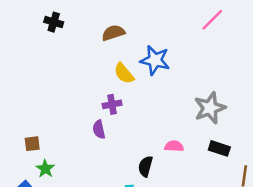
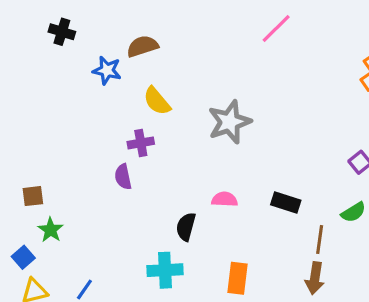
blue star: (155, 60) -> (107, 70), moved, size x0.7
gray star: (210, 108) -> (229, 122), moved

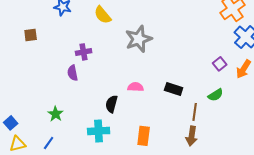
yellow semicircle: (157, 101) -> (103, 15), moved
brown square: (33, 196) -> (31, 35), moved
green star: (51, 230) -> (56, 114), moved

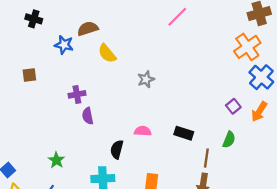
gray star: (139, 39) -> (146, 79), size x0.6
purple cross: (84, 52) -> (77, 94), moved
purple semicircle: (73, 73) -> (88, 116), moved
green semicircle: (216, 95) -> (229, 140), turned -35

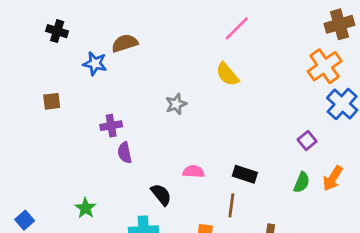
yellow semicircle: (107, 53) -> (227, 74), moved
gray star: (146, 79) -> (176, 104), moved
orange arrow: (259, 112) -> (333, 178), moved
black semicircle: (117, 149) -> (161, 195), turned 126
brown line: (206, 158) -> (231, 205), moved

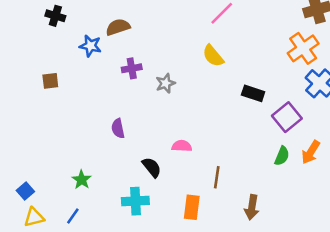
purple cross: (111, 126) -> (132, 68), moved
purple square: (307, 141) -> (287, 117), size x1.6
black rectangle: (245, 174) -> (253, 93), moved

